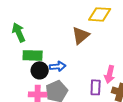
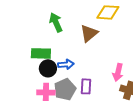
green arrow: (19, 32) -> (56, 22), moved
purple rectangle: (96, 87) -> (86, 86), moved

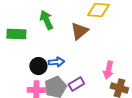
green rectangle: (41, 53) -> (16, 34), moved
purple rectangle: (86, 86) -> (76, 84), turned 56

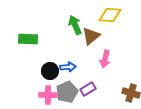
green arrow: (46, 20) -> (75, 25), moved
pink arrow: (108, 70) -> (105, 59), moved

